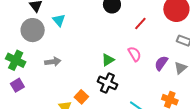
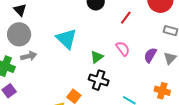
cyan triangle: (59, 20) -> (66, 39), moved, size x1.6
gray arrow: (53, 62) -> (29, 56), moved

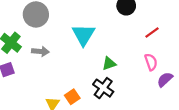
pink semicircle: (123, 49) -> (151, 62), moved
gray arrow: (29, 56) -> (40, 51), moved

